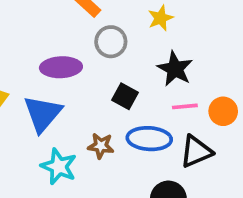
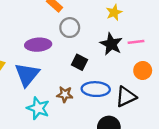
yellow star: (161, 18) -> (114, 12), moved
pink line: (185, 106) -> (136, 42), moved

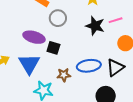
purple ellipse: (38, 45) -> (34, 37), turned 30
black square: (80, 62) -> (53, 48), moved

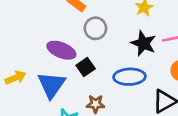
black square: (53, 48) -> (86, 67), turned 32
blue ellipse: (89, 66) -> (129, 77), moved

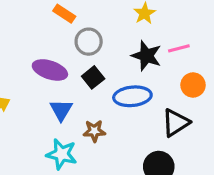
black square: (86, 67) -> (93, 77), moved
blue triangle: (51, 85) -> (61, 110), moved, size x0.7

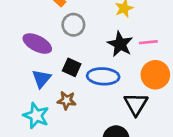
black square: (93, 77) -> (72, 67), moved, turned -36
orange circle: (193, 85) -> (155, 75), size x1.4
black triangle: (176, 123) -> (136, 104), turned -35

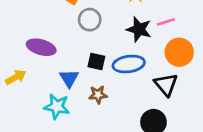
purple ellipse: (37, 44) -> (41, 47), moved
cyan star: (36, 116) -> (57, 107), moved

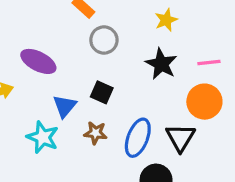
pink line: (166, 22) -> (209, 62), moved
blue ellipse: (129, 64) -> (138, 138), moved, turned -72

